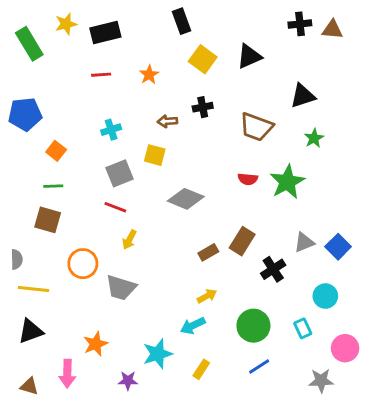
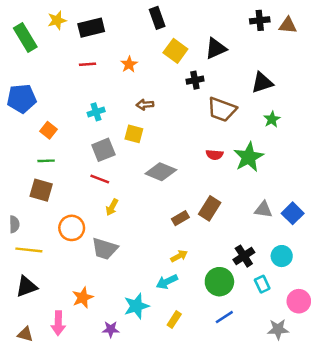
black cross: (203, 107) -> (195, 80), moved
gray triangle: (304, 242) -> (263, 210), turned 30
black cross: (273, 269) -> (244, 256), moved

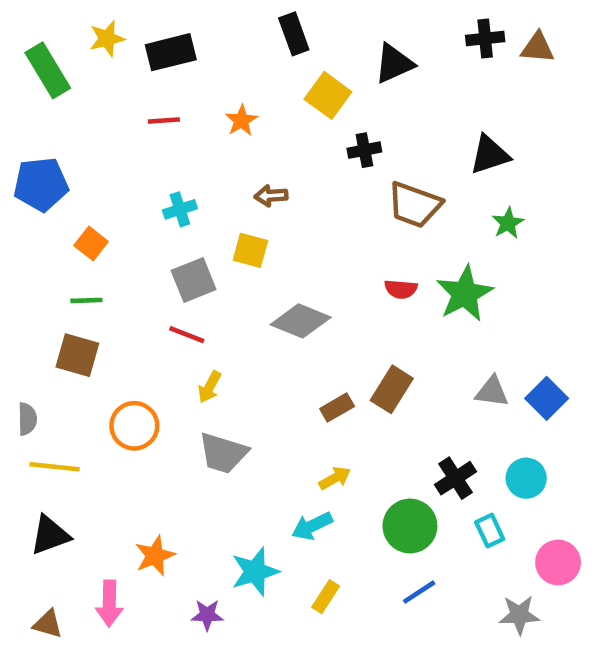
black triangle: (216, 48) -> (394, 64), moved
gray trapezoid: (105, 249) -> (223, 453), moved

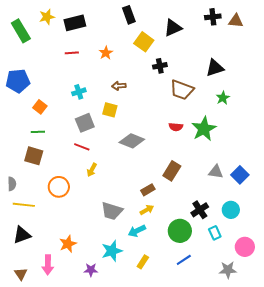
brown rectangle: (337, 408) -> (148, 190), moved
gray trapezoid: (223, 453) -> (112, 211), moved
brown triangle: (48, 624) -> (21, 274), turned 40

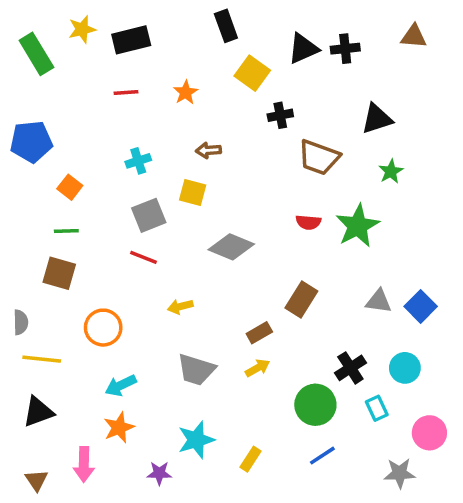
black cross: (213, 17) -> (345, 49), moved
yellow arrow: (92, 170) -> (180, 306), moved, turned 48
cyan arrow: (137, 231) -> (121, 385), moved

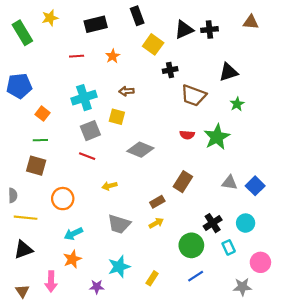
black rectangle: (131, 40) -> (96, 24), moved
cyan cross: (138, 161) -> (84, 98), size x1.6

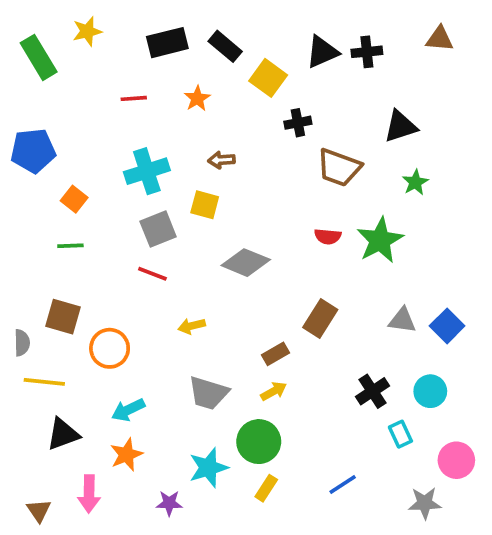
black rectangle: (137, 16) -> (225, 46), moved, turned -30
brown square: (36, 166) -> (63, 317), moved
green circle: (191, 245) -> (259, 442), moved
black triangle: (23, 250) -> (63, 434), moved

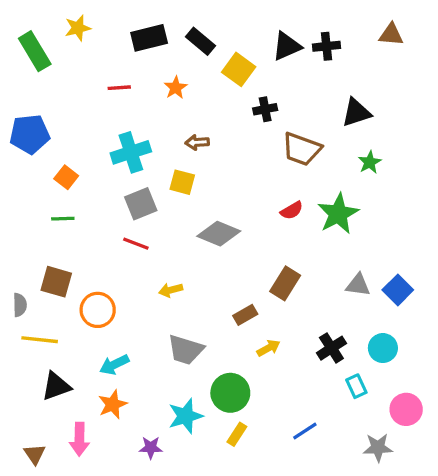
red semicircle: (328, 236) -> (292, 210), turned -35
yellow arrow: (274, 391) -> (268, 348), moved

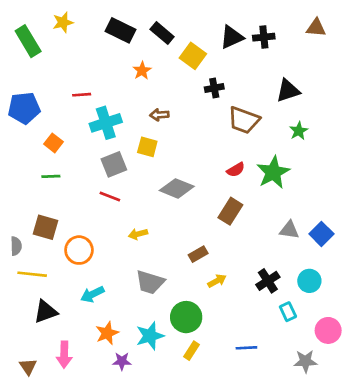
black rectangle: (149, 38) -> (121, 30), turned 40
red line: (119, 88) -> (82, 95), moved
brown rectangle: (285, 283) -> (230, 211), moved
orange star: (113, 404) -> (107, 333), moved
blue line: (305, 431) -> (246, 348), turned 30

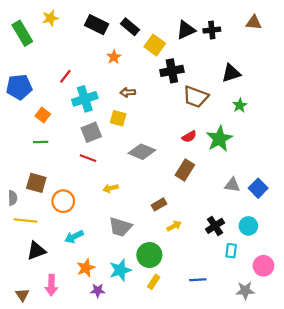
black cross: (214, 88) -> (172, 71), size x1.5
red line: (82, 95) -> (65, 76), turned -48
cyan rectangle: (288, 312) -> (231, 251), turned 32

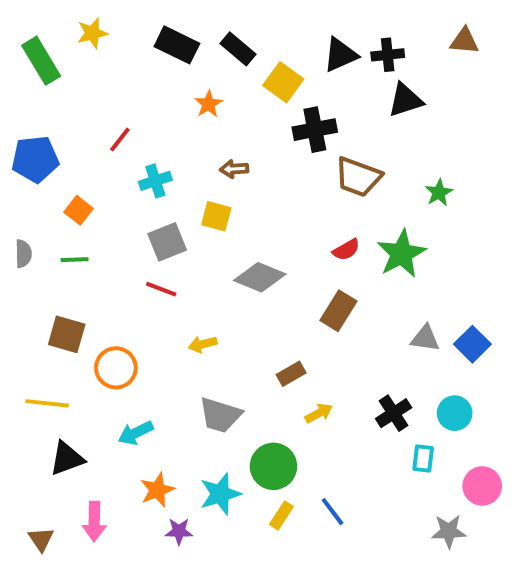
black triangle: (231, 73) -> (405, 100), moved
cyan cross: (85, 99) -> (155, 181), size x0.7
gray semicircle: (13, 198) -> (23, 254), moved
blue line: (198, 280) -> (333, 512), moved, turned 56

